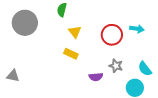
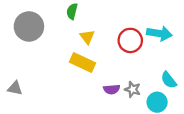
cyan arrow: (137, 29) -> (159, 33), size x1.5
yellow rectangle: (71, 54) -> (83, 63), size x1.5
gray star: (116, 66) -> (133, 89), moved

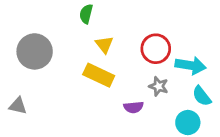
gray circle: (29, 26) -> (35, 51), moved
cyan arrow: (159, 33) -> (191, 65), moved
gray star: (133, 89) -> (159, 86), moved

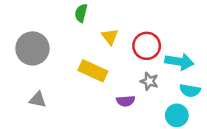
yellow triangle: (104, 45) -> (110, 37), moved
cyan semicircle: (202, 96) -> (190, 90), turned -42
gray triangle: (18, 106) -> (38, 100), moved

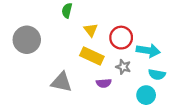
yellow rectangle: (93, 71) -> (92, 56), moved
gray triangle: (38, 100) -> (61, 82), moved, size x1.5

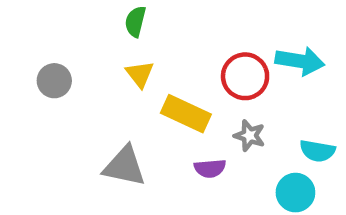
yellow triangle: (91, 30) -> (140, 74), moved
gray circle: (27, 40) -> (54, 81), size x0.6
cyan arrow: (148, 51) -> (300, 61), moved

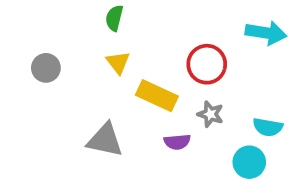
cyan arrow: (300, 61) -> (266, 33), moved

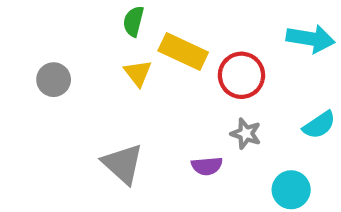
yellow rectangle: (157, 96) -> (183, 52), moved
cyan semicircle: (268, 127) -> (319, 125), moved, turned -44
gray triangle: (105, 140) -> (123, 164), turned 30

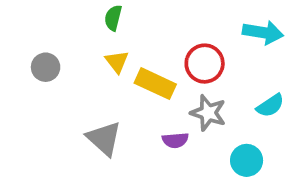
yellow rectangle: (183, 52) -> (155, 84), moved
gray star: (246, 134) -> (208, 113), size x1.4

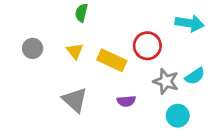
yellow triangle: (117, 62) -> (75, 51), moved
gray star: (208, 113) -> (166, 81), moved

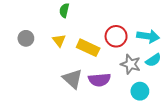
cyan arrow: (190, 23) -> (148, 36), moved
gray triangle: (75, 100) -> (73, 79), moved
purple semicircle: (126, 101) -> (99, 80), size x1.5

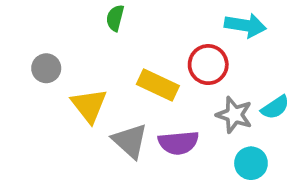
cyan arrow: (148, 36) -> (245, 25), moved
yellow triangle: (59, 40) -> (89, 105), moved, size x1.5

